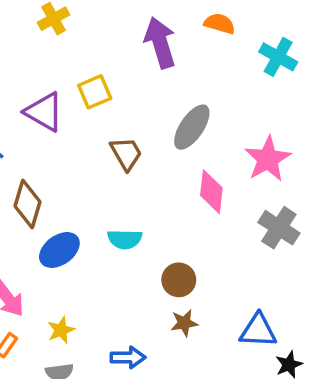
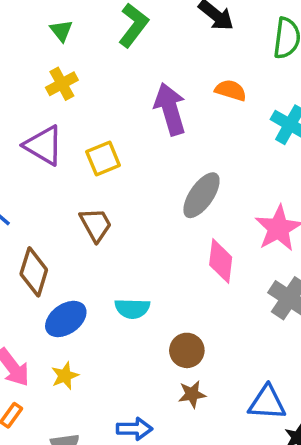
purple triangle: (44, 112) -> (44, 145), moved
brown trapezoid: (126, 154) -> (96, 225), moved
yellow star: (61, 330) -> (65, 376), moved

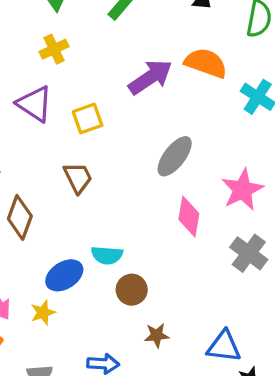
orange semicircle: (231, 90) -> (206, 63), size x1.5
purple arrow: (170, 109) -> (150, 77), turned 69
blue ellipse: (66, 319) -> (64, 275), moved
brown circle: (187, 350) -> (132, 290), moved

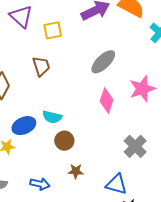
gray cross: (249, 253) -> (135, 146), moved

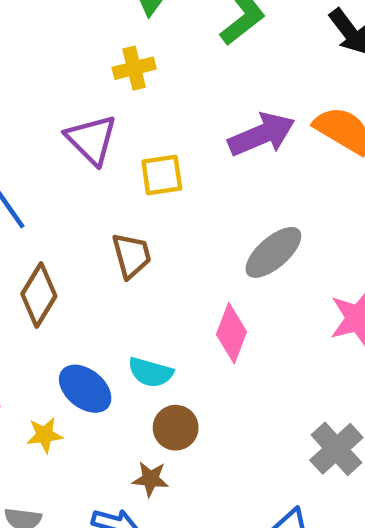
pink diamond: (107, 100) -> (232, 333), moved
blue ellipse: (24, 126) -> (85, 389), turned 60
brown star: (76, 171) -> (150, 479), moved

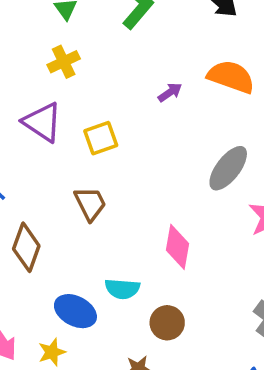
purple arrow: (262, 134) -> (170, 92), size x0.5
gray ellipse: (273, 252) -> (228, 168), moved
brown circle: (176, 428) -> (167, 323), moved

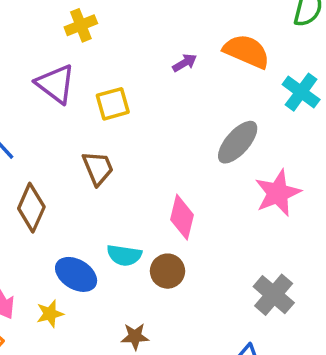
brown circle: (167, 323) -> (167, 271), moved

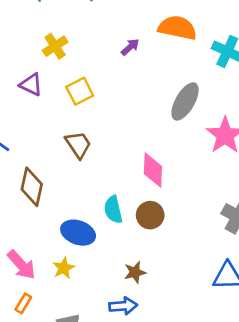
yellow cross: (81, 25) -> (55, 46), moved
purple triangle: (56, 84) -> (31, 85), size x0.7
cyan semicircle: (124, 255) -> (113, 210), turned 80

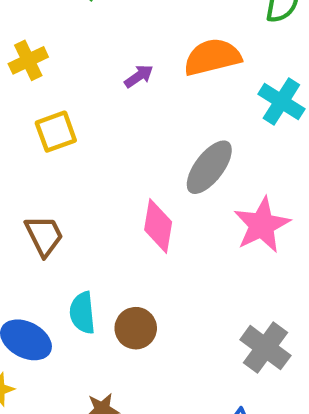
orange semicircle: (177, 28) -> (212, 57), turned -33
brown trapezoid: (78, 145) -> (44, 236), moved
pink diamond: (153, 170) -> (158, 226), moved

